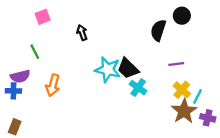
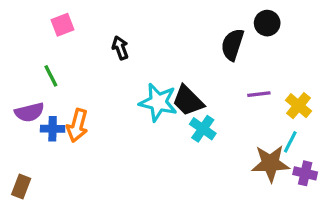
yellow cross: (182, 90) -> (299, 106), moved
blue cross: (13, 91) -> (53, 129), moved
brown star: (184, 111) -> (270, 163), turned 30

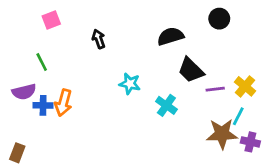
black semicircle: (232, 45) -> (170, 36), moved, turned 55
purple line: (259, 94) -> (215, 89), moved
black trapezoid: (188, 101) -> (191, 70), moved
cyan star: (158, 102) -> (130, 84), size x0.7

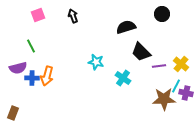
black arrow: (99, 39) -> (73, 16), moved
purple cross: (250, 142) -> (186, 93), moved

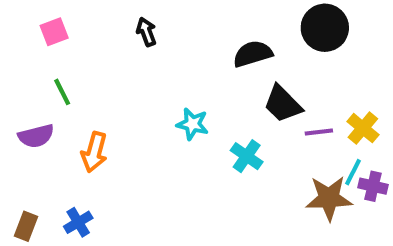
black circle: (162, 14) -> (325, 28), size x1.5
pink square: (38, 15) -> (54, 32), moved
blue cross: (32, 78) -> (78, 222), moved, turned -32

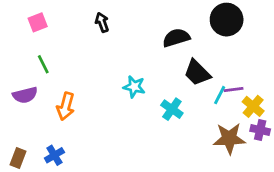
yellow cross: (363, 128) -> (253, 106), moved
purple line: (319, 132) -> (234, 89), moved
cyan line: (353, 172) -> (220, 95), moved

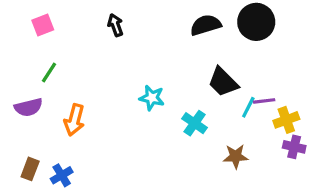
black semicircle: (176, 38) -> (206, 25), moved
green line: (43, 64) -> (49, 72), turned 60
yellow cross: (253, 106) -> (286, 120), turned 30
brown star: (229, 138) -> (236, 156), moved, size x0.7
brown rectangle: (18, 158) -> (30, 169), moved

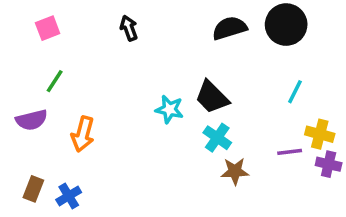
black trapezoid: (223, 82) -> (212, 97), moved
purple line: (264, 101) -> (290, 152), moved
cyan line: (248, 107) -> (295, 92), moved
yellow cross: (286, 120) -> (320, 134), turned 35
brown star: (236, 156) -> (235, 171), moved

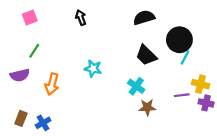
black circle: (286, 25) -> (179, 40), moved
black trapezoid: (212, 97) -> (146, 55), moved
cyan star: (169, 109) -> (93, 69), moved

